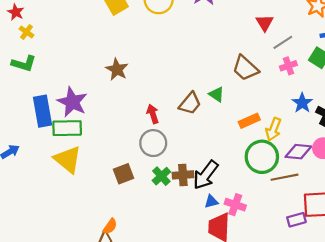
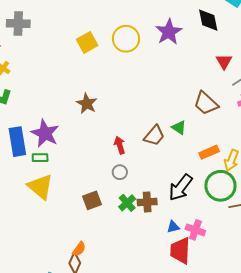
green rectangle: (67, 128) -> (40, 158), size x0.6
gray circle: (153, 143) -> (120, 172), size x0.6
black arrow: (206, 175) -> (181, 188), moved

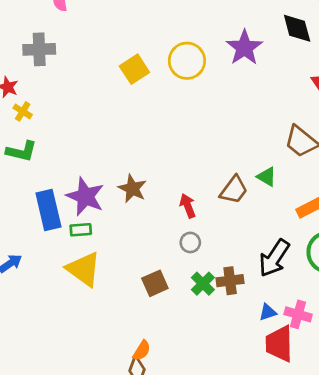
brown star: (87, 104) -> (132, 189), moved

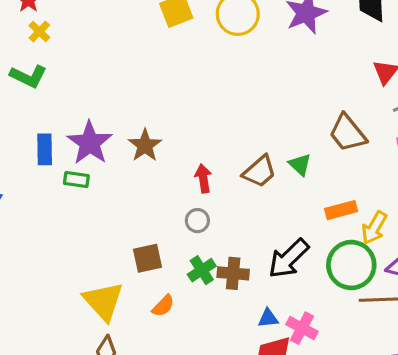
blue rectangle: (48, 210) -> (45, 149), size x0.7
yellow triangle: (84, 269) -> (103, 301), moved
orange semicircle: (142, 350) -> (163, 306), moved

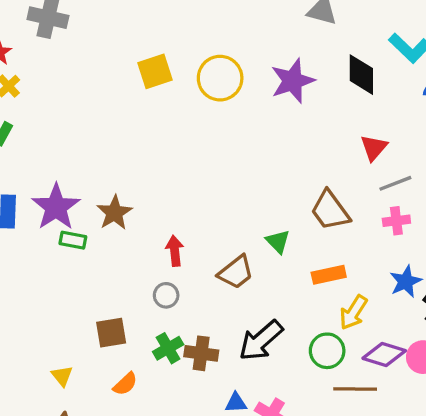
brown trapezoid: (260, 171) -> (236, 272), moved
green rectangle: (76, 180) -> (73, 240), moved
orange rectangle: (341, 210) -> (329, 275), moved
green circle: (351, 265) -> (327, 351), size x0.7
yellow triangle: (103, 301) -> (62, 376), size x0.5

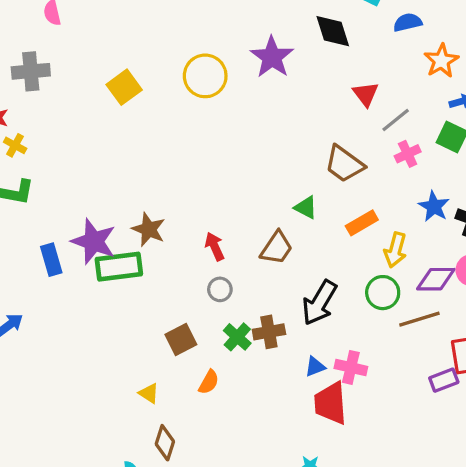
yellow square: (155, 71) -> (124, 87), moved
green rectangle: (73, 240) -> (119, 267), size x1.8

